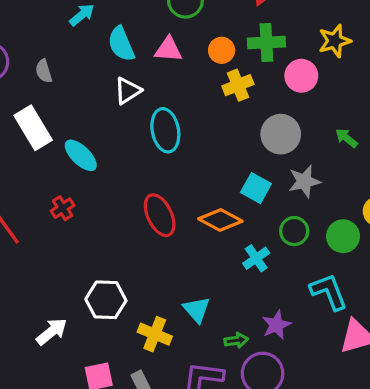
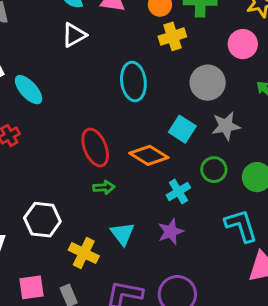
pink circle: (301, 76) -> (243, 44), moved
cyan ellipse: (165, 130) -> (133, 81), moved
purple star: (276, 325) -> (171, 232), moved
green arrow: (236, 340) -> (104, 187), moved

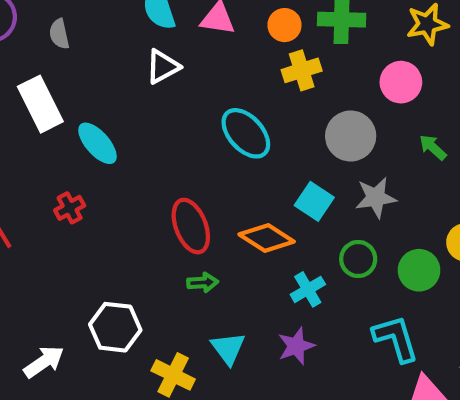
cyan ellipse: (133, 81) -> (246, 133), turned -36

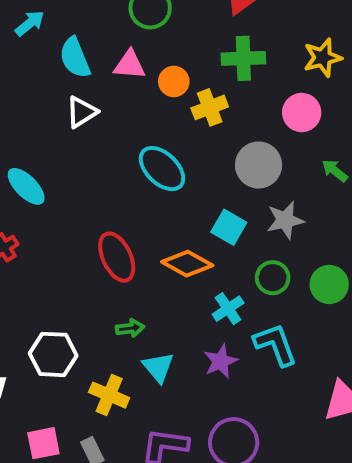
orange circle: (284, 25) -> (174, 81), moved
green arrow: (203, 283) -> (130, 328), moved
cyan L-shape: (396, 339) -> (275, 345), moved

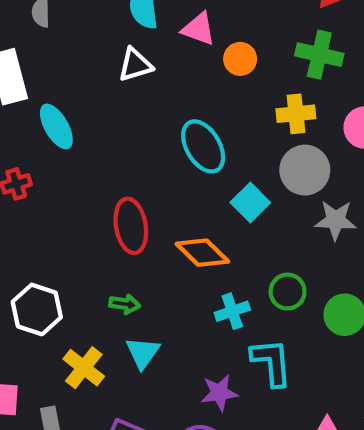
yellow cross: (210, 107) -> (296, 114), moved
gray star: (285, 220) -> (336, 220), moved
cyan square: (229, 227) -> (250, 203), moved
purple star: (221, 361) -> (219, 393), moved

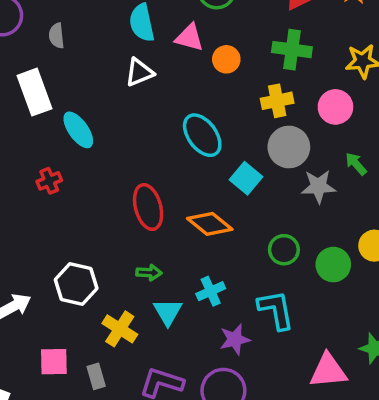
cyan cross: (232, 311) -> (211, 291), moved

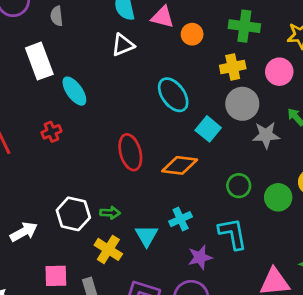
orange diamond: (210, 224) -> (180, 165), turned -32
green arrow: (149, 273) -> (110, 213), moved

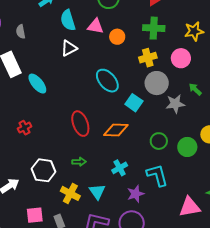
red cross: (51, 132) -> (24, 128), moved
green arrow: (110, 213) -> (79, 162), moved
cyan triangle: (147, 236) -> (97, 192), moved

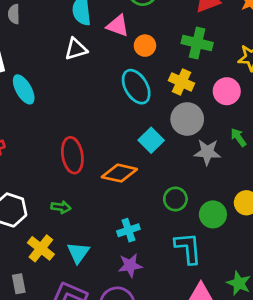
yellow cross: (148, 58) -> (182, 82), turned 30
cyan ellipse: (107, 81) -> (136, 87), moved
cyan cross: (120, 168) -> (128, 230), moved
cyan L-shape: (157, 175) -> (188, 248), moved

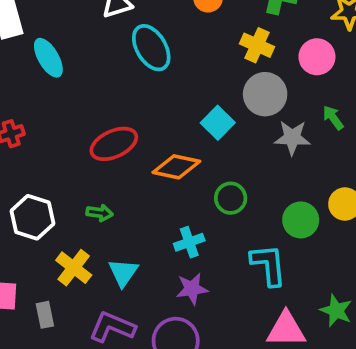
cyan ellipse: (136, 87) -> (151, 48), moved
red ellipse: (72, 155) -> (114, 144), turned 76
green circle: (175, 199) -> (231, 198), moved

